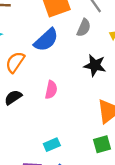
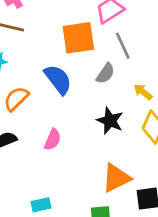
blue semicircle: (46, 40) -> (58, 79), turned -96

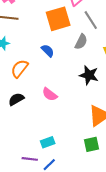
blue semicircle: (58, 79) -> (48, 51), size x0.6
pink semicircle: (53, 140) -> (50, 94), turned 112

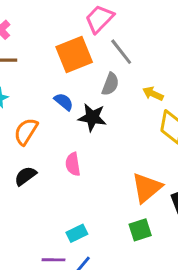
black star: (89, 75) -> (92, 117), moved
pink semicircle: (50, 94) -> (73, 164), turned 49

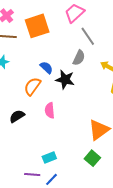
orange square: (74, 55) -> (37, 26), moved
orange semicircle: (26, 131) -> (32, 86), moved
green square: (140, 230) -> (92, 158), turned -35

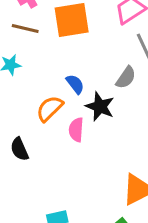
pink semicircle: (50, 110) -> (76, 130), moved
black semicircle: (17, 116) -> (19, 149), turned -91

